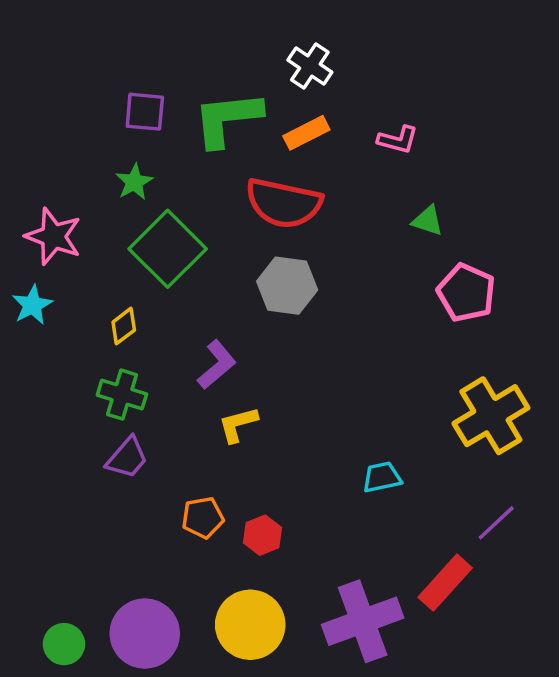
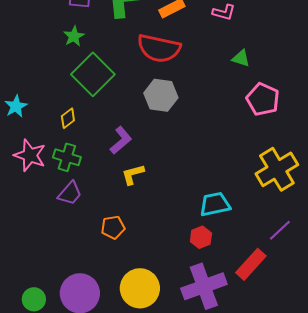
pink star: (53, 236) -> (30, 155), moved
cyan trapezoid: (382, 477) -> (215, 204), size x1.4
red hexagon: (262, 535) -> (201, 237), moved

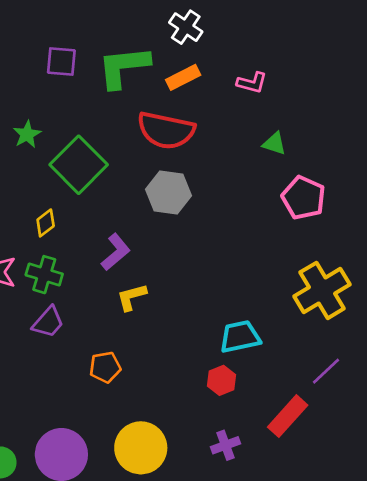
green star: (74, 36) -> (27, 134), moved
purple cross: (204, 286) -> (225, 445), size x0.5

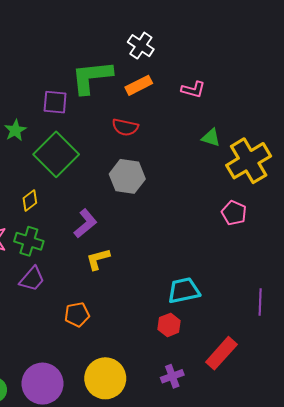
purple square: (61, 62) -> (55, 102), moved
red semicircle: (166, 130) -> (125, 127), size x0.6
pink pentagon: (304, 198) -> (234, 213), moved, size x0.7
yellow cross: (322, 290) -> (249, 161), moved
purple line: (326, 371) -> (260, 302), moved, turned -45

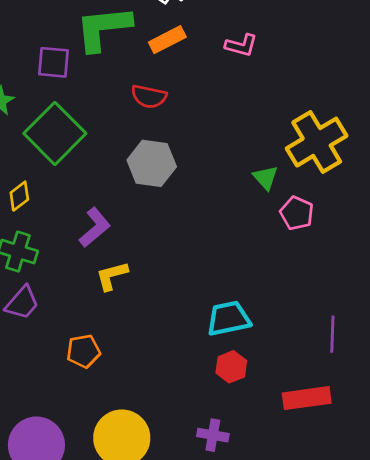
green triangle: (211, 138) -> (265, 178), moved, turned 30
red hexagon: (169, 325) -> (231, 367), moved
red rectangle: (221, 353) -> (307, 398), moved, turned 40
purple cross: (172, 376) -> (213, 435), turned 30

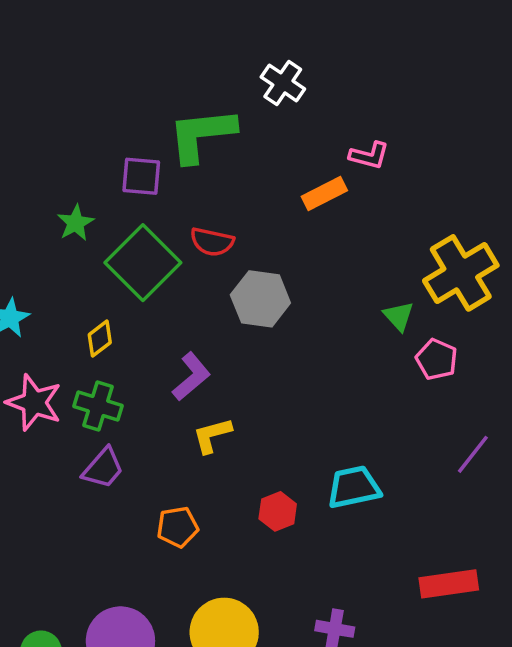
orange rectangle: (167, 40) -> (324, 193), moved
red semicircle: (149, 97) -> (212, 242), moved
purple line: (332, 334) -> (473, 454), moved, turned 36
red hexagon: (231, 367) -> (278, 511), moved

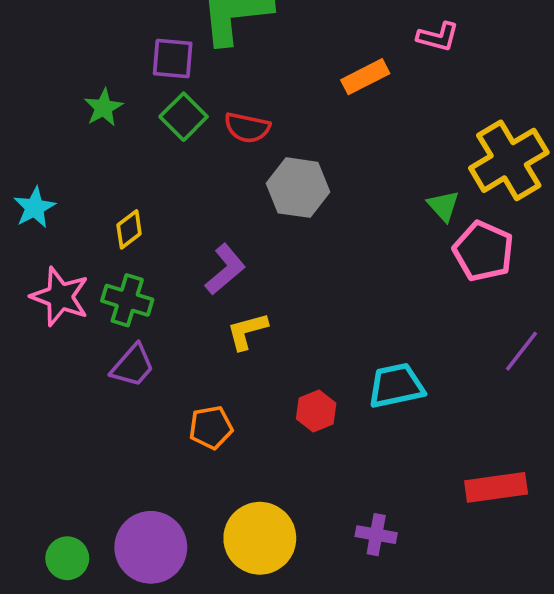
pink L-shape: (369, 155) -> (438, 37), moved
green square: (143, 263) -> (184, 117), moved, size x0.6
pink pentagon: (437, 359) -> (483, 251), size x1.4

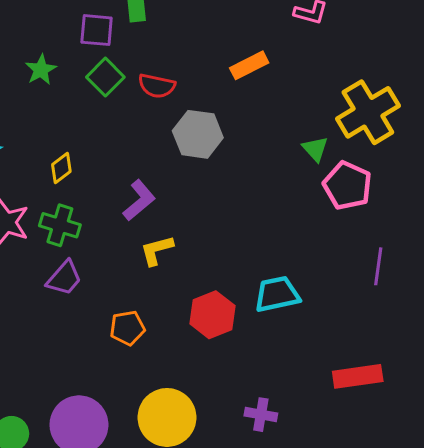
orange rectangle: (365, 77) -> (249, 65), moved
purple line: (522, 351) -> (378, 266), turned -30
red hexagon: (316, 411) -> (212, 315), size x1.4

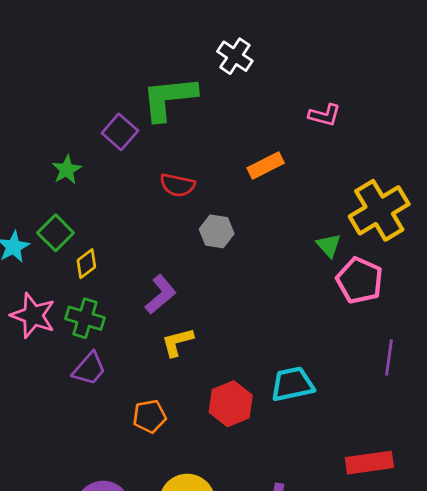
purple square: (97, 30) -> (120, 132), turned 36
green square: (105, 77) -> (56, 233), moved
gray hexagon: (198, 134) -> (217, 231), size x0.7

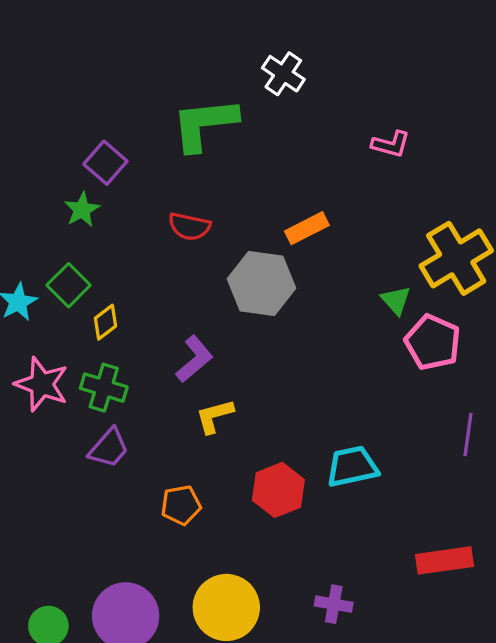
purple square: (120, 132) -> (105, 163), moved
orange rectangle: (266, 165) -> (307, 228), moved
red semicircle: (177, 185) -> (189, 226), moved
gray hexagon: (217, 231) -> (262, 284), size x1.6

